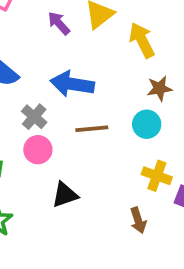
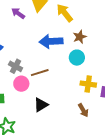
blue arrow: (72, 84) -> (51, 41), moved
brown line: (92, 129) -> (40, 73), moved

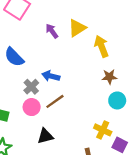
blue arrow: (51, 41) -> (51, 76), moved, size x0.7
cyan circle: (77, 58) -> (117, 100), moved
brown line: (40, 73) -> (55, 101), turned -36

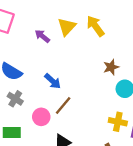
yellow arrow: (101, 46) -> (95, 26), moved
blue arrow: (51, 76) -> (53, 81), turned -138
gray cross: (31, 87) -> (15, 99), moved

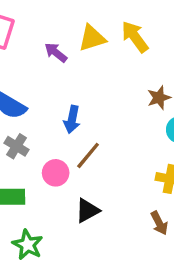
yellow triangle: (67, 27) -> (92, 38), turned 30
blue arrow: (53, 81) -> (72, 119), turned 60

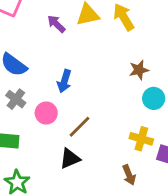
brown line: (88, 155) -> (79, 127), moved
pink circle: (56, 173) -> (46, 113), moved

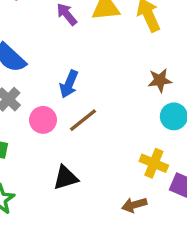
brown line: (79, 127) -> (83, 120), moved
brown arrow: (129, 175) -> (134, 205), turned 90

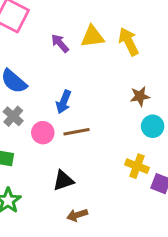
brown line: (83, 120) -> (76, 132), turned 30
brown arrow: (134, 205) -> (77, 215), moved

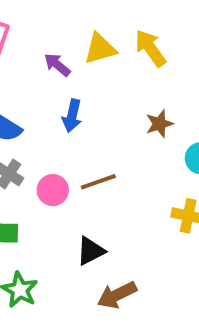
brown star: (140, 96) -> (159, 124), moved
blue arrow: (64, 102) -> (72, 116), moved
brown arrow: (77, 215) -> (117, 295), size x1.4

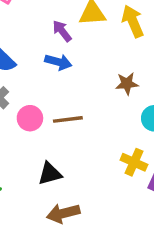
purple arrow: (57, 65) -> (62, 31), moved
blue arrow: (72, 116) -> (58, 62), turned -100

